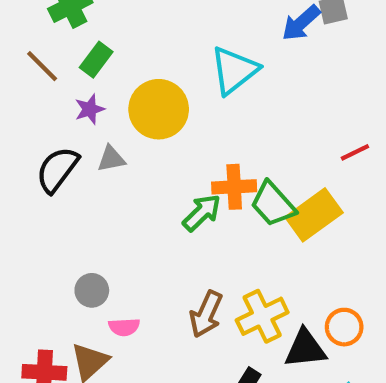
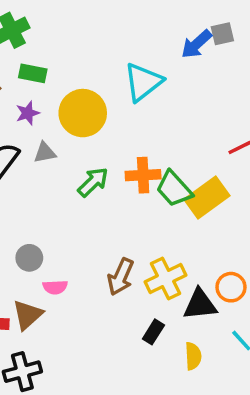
green rectangle: (96, 60) -> (33, 73), turned 64
green arrow: (202, 213) -> (93, 182), moved

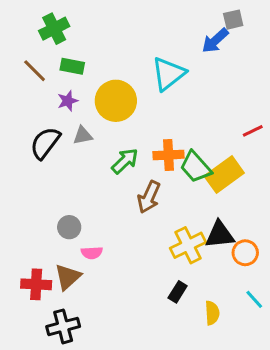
gray square: (222, 34) -> (233, 20), moved
brown arrow: (121, 277) -> (149, 197), moved
black triangle: (200, 304) -> (220, 235), moved

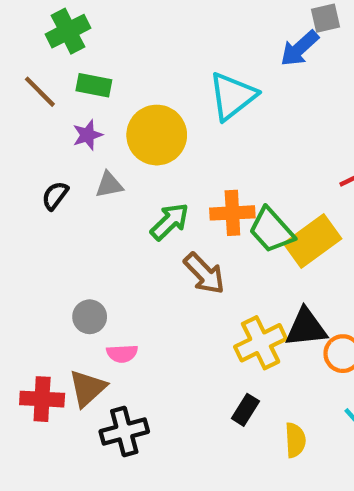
black semicircle: (45, 143) -> (55, 196), size x0.6
brown arrow: (149, 197) -> (204, 274), turned -68
black cross: (63, 326) -> (124, 431), moved

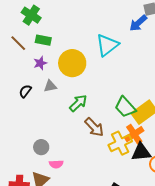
green cross: (68, 31) -> (31, 15), turned -30
orange cross: (232, 213) -> (134, 134), moved, turned -30
yellow cross: (261, 343) -> (120, 143), moved

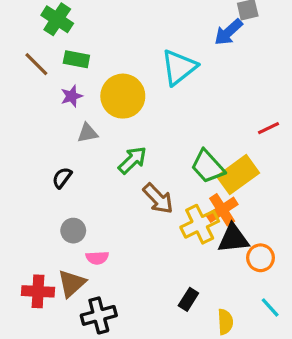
black semicircle: (25, 91) -> (62, 178), moved

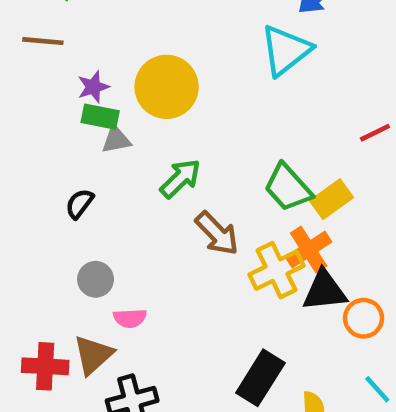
green rectangle: (76, 59) -> (100, 117), moved
brown line: (36, 64) -> (43, 41), turned -40
cyan triangle: (179, 67) -> (286, 50), moved
yellow rectangle: (238, 175) -> (331, 199), size x0.7
black rectangle: (188, 299) -> (260, 378), size x1.6

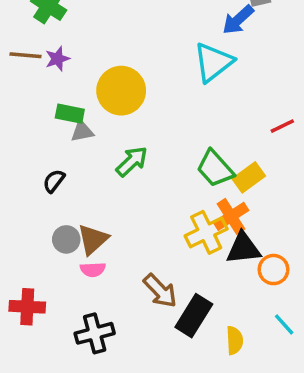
purple star: (93, 87) -> (57, 59), moved
brown arrow: (217, 233) -> (160, 291), moved
brown triangle: (93, 355) -> (93, 239), moved

